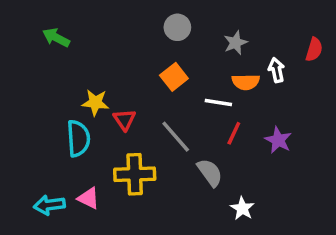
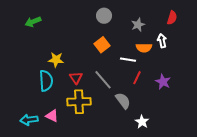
green arrow: (56, 38) -> (33, 22), turned -49
red semicircle: (314, 50) -> (172, 18), moved
red triangle: (124, 120) -> (76, 78), moved

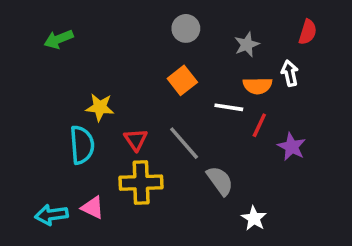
red line: (137, 78) -> (259, 125), moved

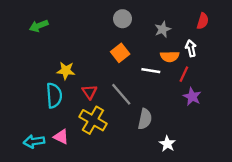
red line: (259, 125) -> (184, 74), moved
gray semicircle: (220, 181) -> (145, 119), turned 48
yellow cross: (141, 183) -> (93, 120), turned 32

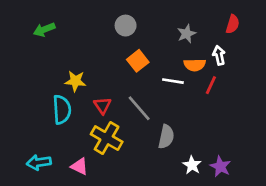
gray circle: (122, 19) -> (126, 26), moved
purple star: (192, 97) -> (220, 166), moved
pink triangle: (61, 137) -> (79, 166), moved

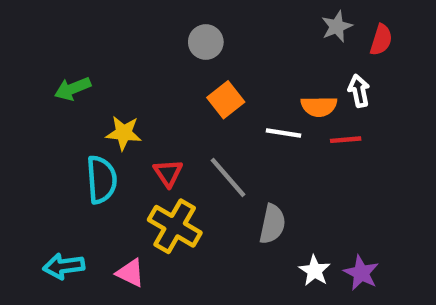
green arrow: (44, 30) -> (73, 89), moved
gray star: (187, 34) -> (337, 26), moved
red line: (211, 85) -> (346, 140), turned 60

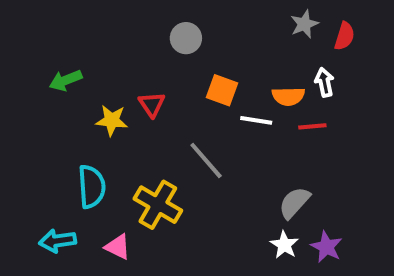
orange square: (226, 100) -> (222, 90), moved, turned -32
red triangle: (168, 173) -> (152, 104), moved
cyan semicircle: (101, 180) -> (92, 187), moved
gray semicircle: (272, 224) -> (294, 203), moved, turned -150

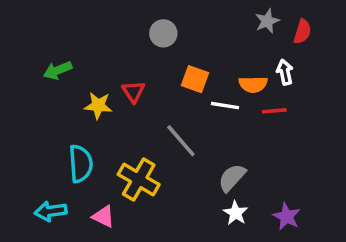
gray semicircle: (294, 203) -> (232, 178), moved
white star: (284, 245) -> (236, 213), moved

